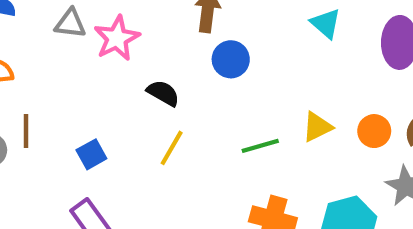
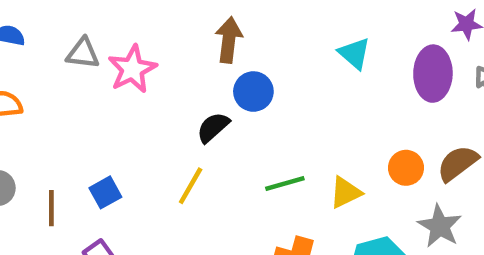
black semicircle: (163, 93) -> (213, 127), moved, turned -72
yellow triangle: (317, 127) -> (345, 192), moved
brown line: (26, 131) -> (51, 208), moved

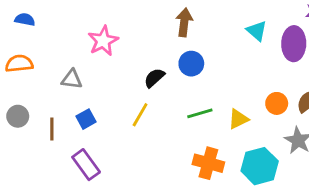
brown arrow: (229, 40) -> (184, 22), moved
gray triangle: (83, 53) -> (72, 79), moved
cyan triangle: (354, 53) -> (257, 31), moved
blue circle: (253, 92) -> (191, 64), moved

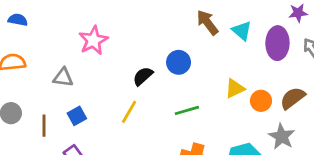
brown arrow: (184, 22) -> (207, 22), moved, turned -44
yellow triangle: (238, 119) -> (235, 88), moved

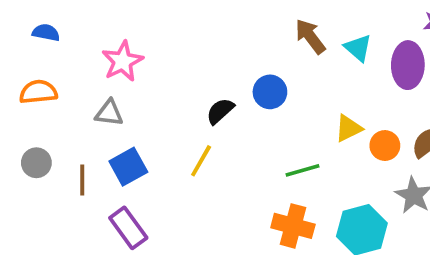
pink star: (93, 40) -> (123, 61), moved
green line: (187, 110) -> (303, 170), moved
blue square: (77, 116) -> (128, 167), size x1.4

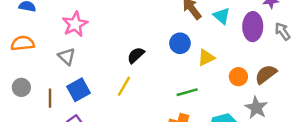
blue circle: (270, 92) -> (180, 43), moved
gray triangle: (109, 113) -> (67, 56), turned 36
yellow triangle: (348, 128) -> (206, 58), moved

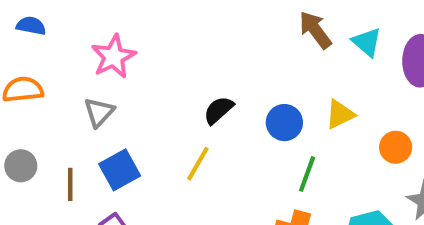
blue circle: (180, 43) -> (284, 123), moved
gray triangle: (67, 56) -> (99, 112), turned 30
green line: (187, 92) -> (307, 174), turned -54

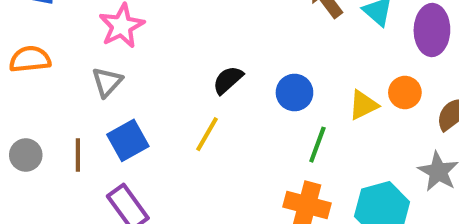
yellow triangle: (340, 114) -> (363, 105), moved
orange circle: (396, 147) -> (405, 93), moved
gray circle: (21, 166) -> (26, 155), moved

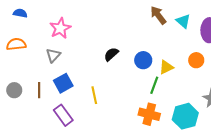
yellow triangle: (363, 105) -> (166, 67), moved
yellow line: (207, 134) -> (94, 95), moved, turned -42

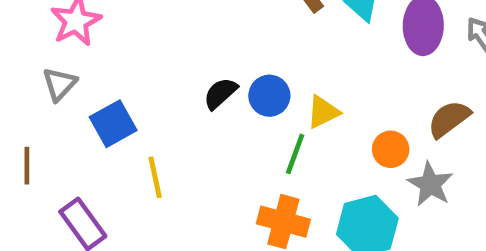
black semicircle: (111, 54) -> (220, 93), moved
orange circle: (196, 60) -> (391, 149), moved
blue square: (63, 83) -> (113, 124), moved

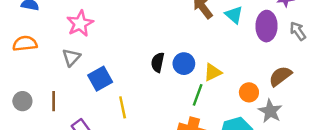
black semicircle: (220, 93) -> (158, 62), turned -36

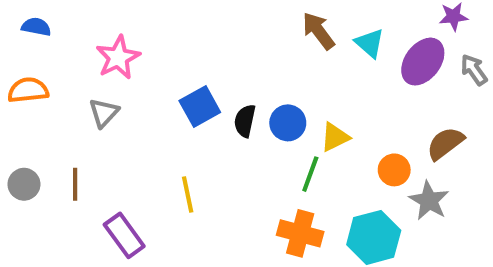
purple ellipse: (266, 26) -> (423, 62), turned 36
blue square: (100, 79) -> (200, 107), moved

